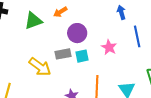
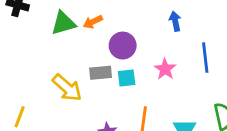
orange arrow: (60, 12) -> (93, 22), moved
blue arrow: (121, 12) -> (175, 21), moved

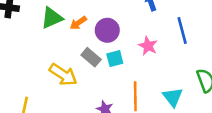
orange arrow: (93, 22) -> (78, 23), moved
gray rectangle: (101, 73) -> (91, 57), turned 54

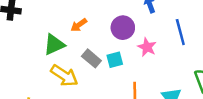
green triangle: (52, 18) -> (54, 45), moved
purple circle: (107, 30) -> (123, 28), moved

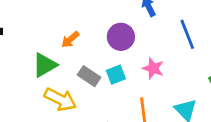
pink star: (147, 47) -> (153, 68), moved

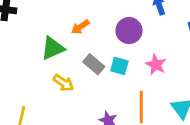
cyan square: (116, 75) -> (119, 66), turned 30
yellow arrow: (60, 99) -> (63, 83), size x0.7

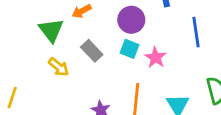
green triangle: (53, 48) -> (51, 30), turned -50
cyan square: (119, 66) -> (129, 49), moved

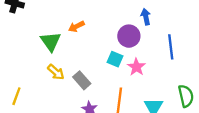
purple circle: (131, 20) -> (129, 36), moved
gray rectangle: (92, 51) -> (82, 80), moved

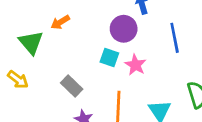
yellow arrow: (56, 72) -> (18, 80), moved

